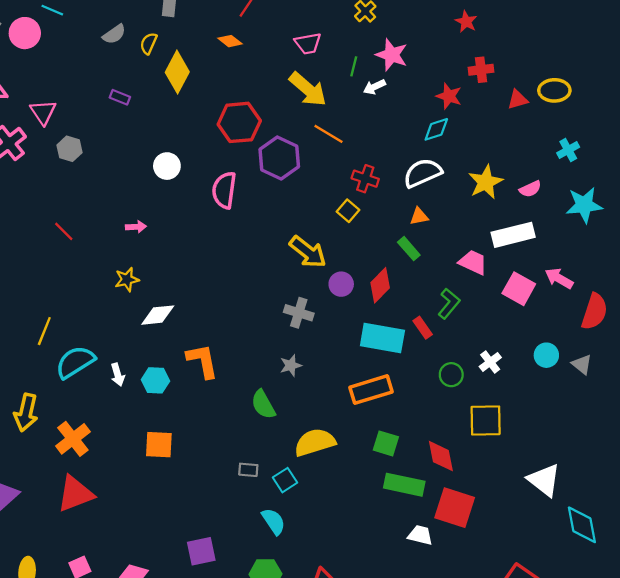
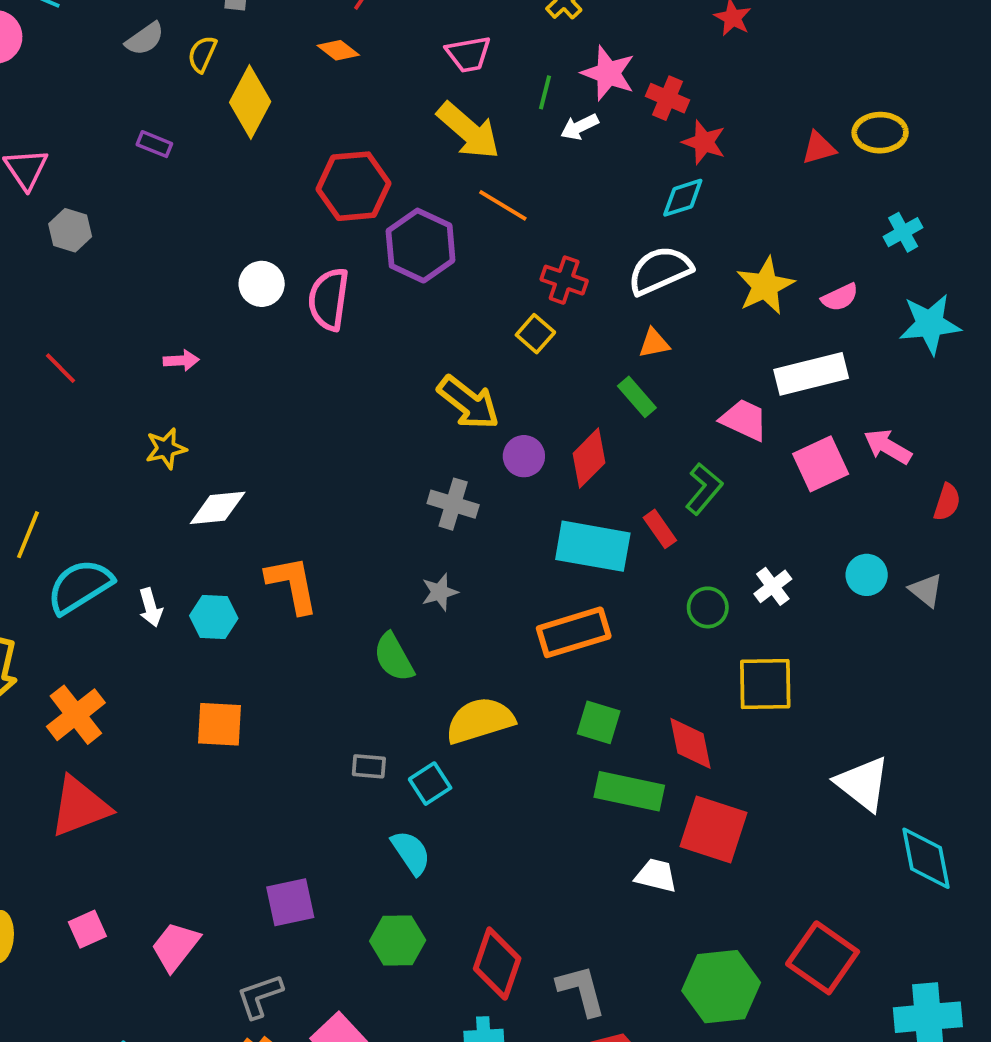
red cross: (481, 70) -> (668, 98), moved, turned 30
white circle: (167, 166) -> (262, 284), moved
pink square: (519, 289) -> (821, 464), turned 36
red semicircle: (595, 312) -> (947, 502), size x0.6

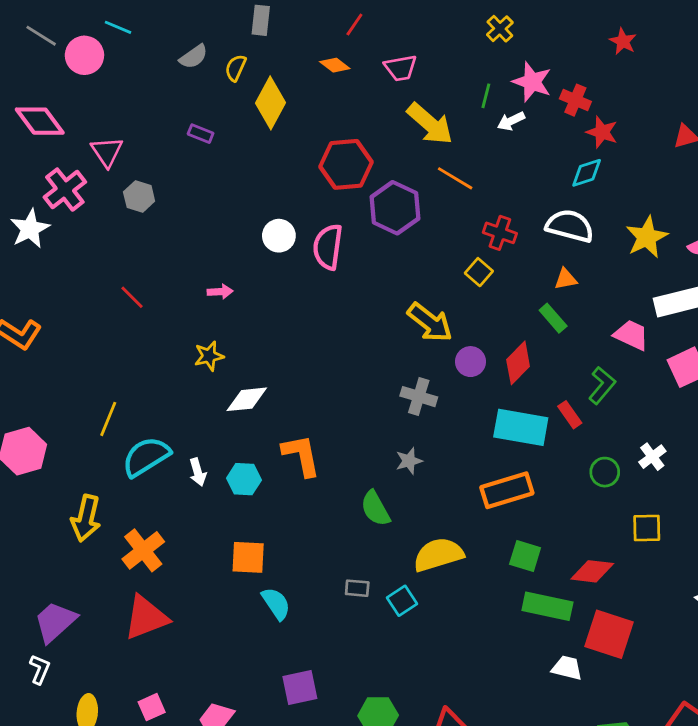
pink trapezoid: (468, 54) -> (401, 68), moved
white semicircle: (660, 270) -> (570, 226), turned 39
yellow square: (765, 684) -> (647, 528), size x0.7
red diamond: (690, 743) -> (592, 571), turned -72
cyan semicircle: (411, 853) -> (276, 604), moved

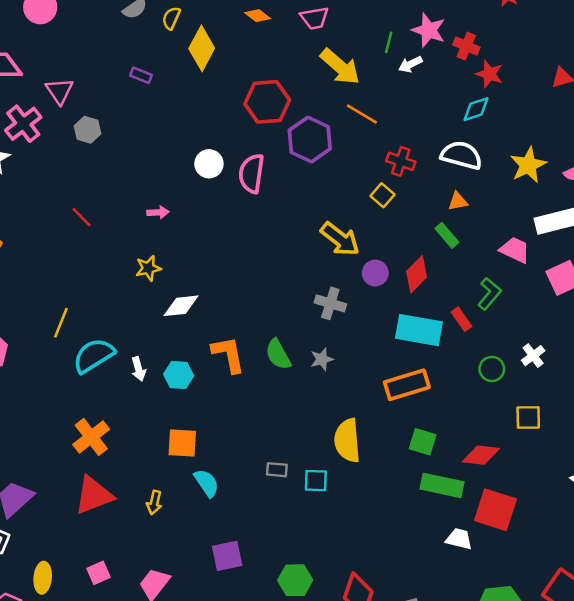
green semicircle: (375, 508) -> (278, 354), moved
yellow arrow: (86, 518) -> (154, 502), moved, size x0.6
yellow semicircle: (438, 555) -> (347, 441), turned -78
cyan square: (402, 601) -> (316, 481), turned 35

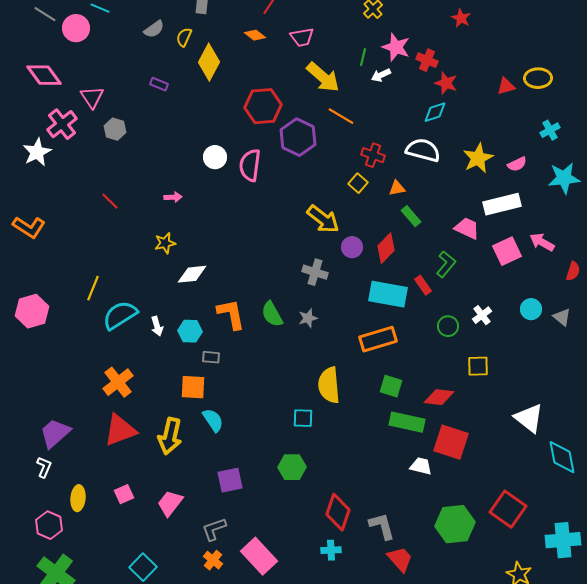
orange triangle: (458, 201) -> (397, 188), moved
gray rectangle: (277, 470) -> (211, 357), moved
yellow arrow: (154, 502) -> (170, 436), size x1.8
green hexagon: (295, 580) -> (292, 467), moved

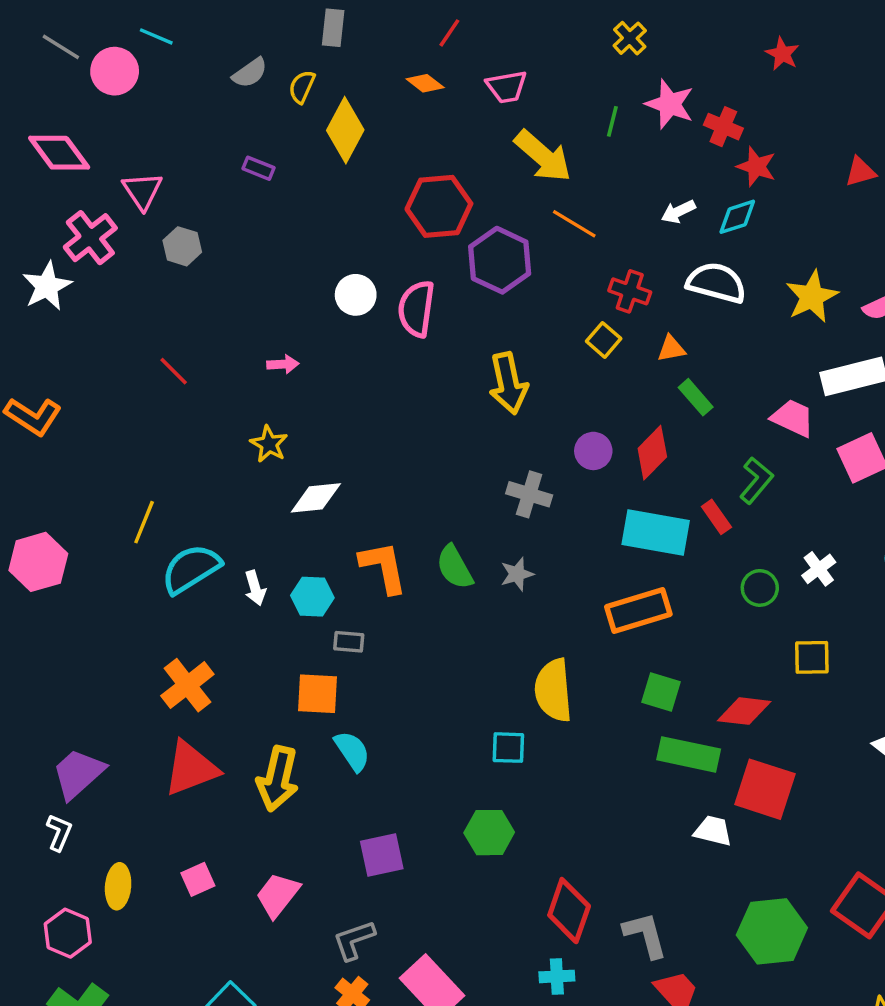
white arrow: (381, 75) -> (678, 212), moved
yellow arrow: (323, 219) -> (508, 383), moved, turned 40
yellow star: (165, 243) -> (269, 444), turned -30

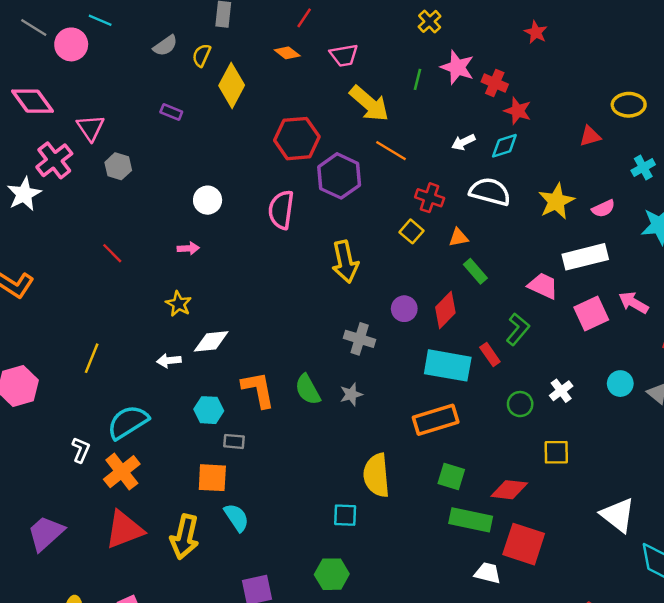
red triangle: (860, 172) -> (590, 136), moved
white circle: (356, 295) -> (208, 200), moved
cyan semicircle: (191, 569) -> (128, 422), moved
white arrow: (255, 588) -> (169, 361), moved, turned 100
white L-shape: (59, 833) -> (81, 450), moved

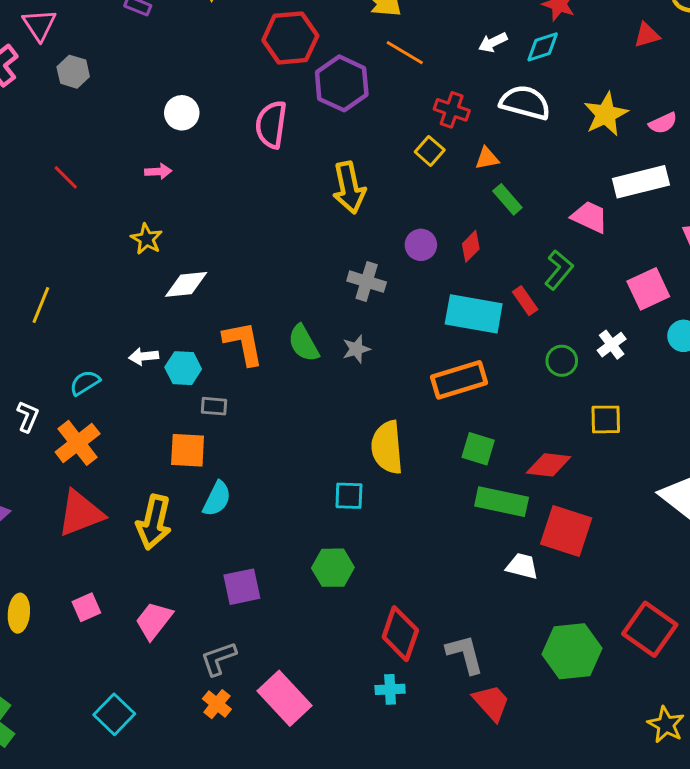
red diamond: (445, 310) -> (471, 246), size x0.7
pink square: (591, 314) -> (648, 289), moved
white arrow: (169, 361) -> (144, 356), moved
cyan semicircle: (128, 422) -> (85, 383), size x0.6
cyan semicircle: (236, 517) -> (217, 499), turned 60

